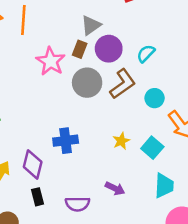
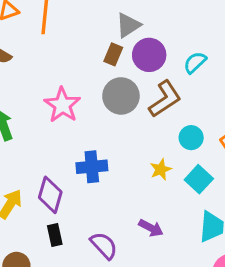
pink star: (51, 61) -> (62, 105), moved
cyan circle: (155, 98) -> (191, 138), moved
purple semicircle: (77, 204) -> (104, 245), turned -135

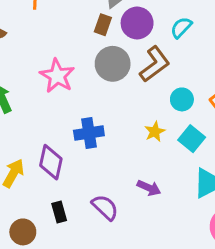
black rectangle: (55, 235) -> (59, 212), moved

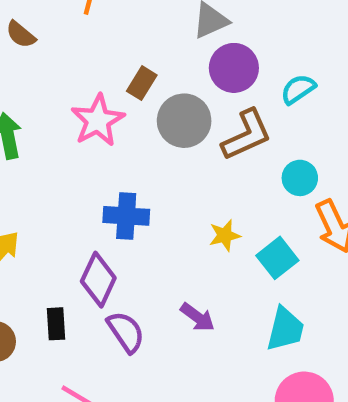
brown rectangle: (103, 25) -> (142, 83), moved
cyan circle: (182, 99) -> (300, 178), moved
purple diamond: (51, 162) -> (98, 280), moved

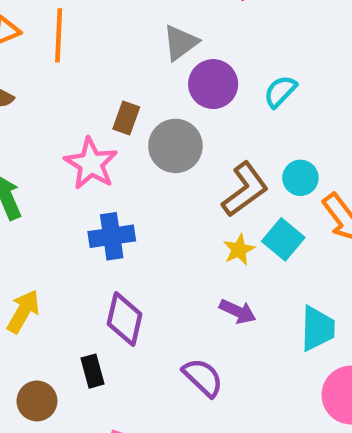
brown L-shape: (247, 135) -> (245, 190), moved
blue cross: (126, 216) -> (112, 236), moved
cyan square: (277, 258) -> (283, 239), moved
purple arrow: (197, 317) -> (238, 311), moved
purple semicircle: (126, 332) -> (203, 377), moved

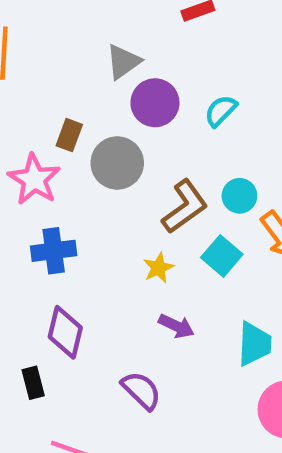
yellow star: (239, 250) -> (158, 268), moved

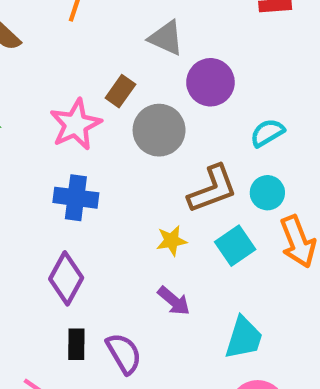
gray triangle: (123, 62) -> (166, 38), moved, turned 45
cyan semicircle: (221, 111) -> (267, 133), moved
black rectangle: (33, 383) -> (76, 344), moved

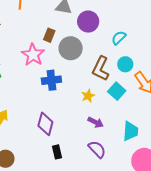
brown L-shape: (212, 189) -> (101, 69), turned 150
blue cross: (76, 198) -> (51, 80), moved
purple semicircle: (124, 353) -> (97, 149), moved

